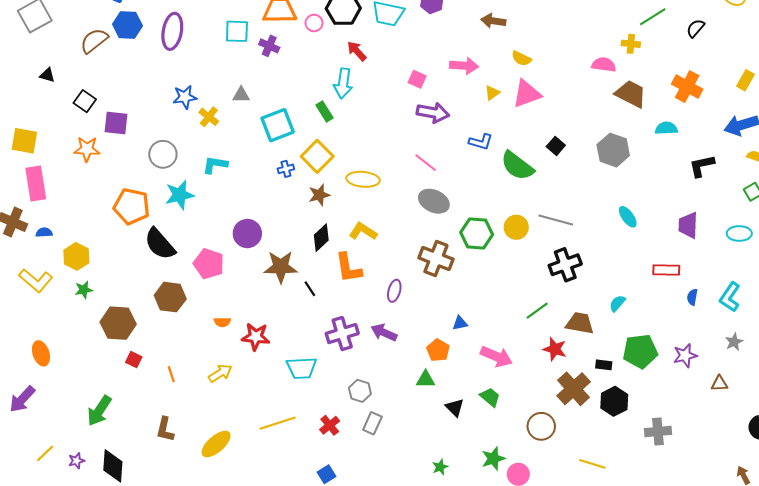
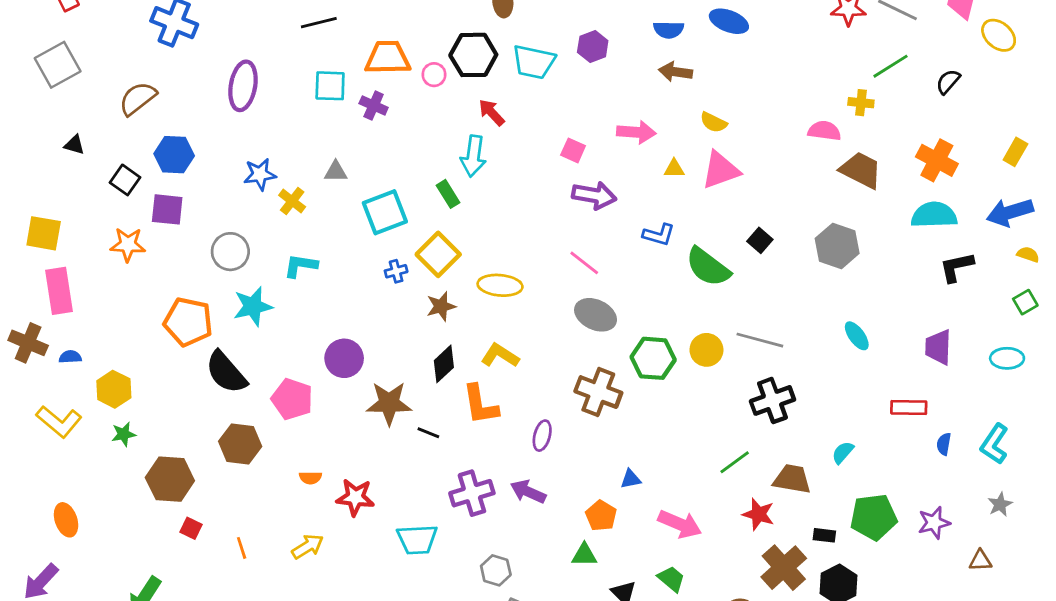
blue hexagon: (127, 25) -> (174, 155), moved
yellow triangle: (492, 93) -> (674, 169), turned 35
cyan semicircle: (666, 128) -> (934, 215), moved, size x1.5
black line: (310, 289) -> (428, 433), turned -35

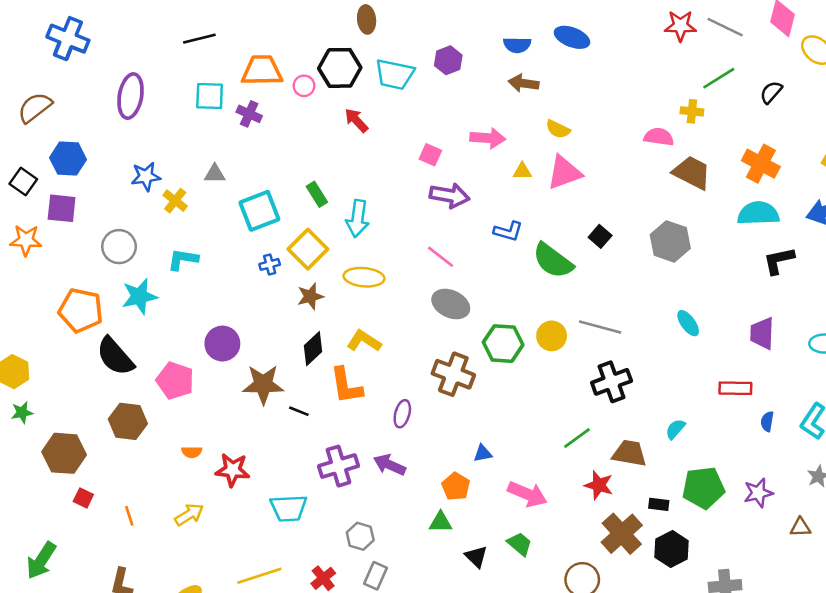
cyan arrow: (473, 156) -> (358, 219), moved

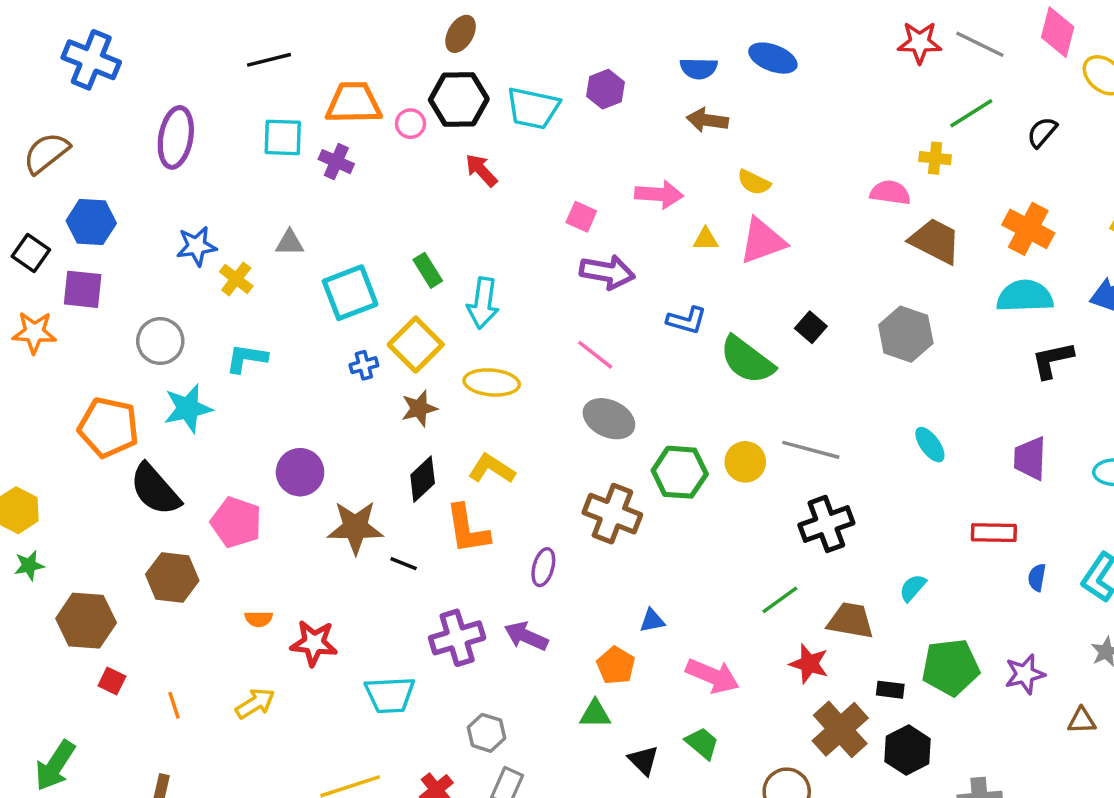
brown ellipse: (367, 19) -> (461, 34), moved, turned 36

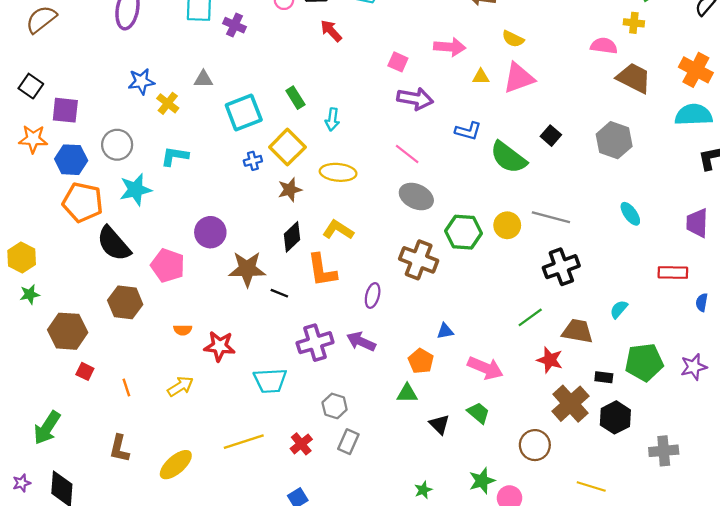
blue hexagon: (91, 222) -> (71, 160), moved
cyan arrow: (483, 303) -> (332, 119), size x0.7

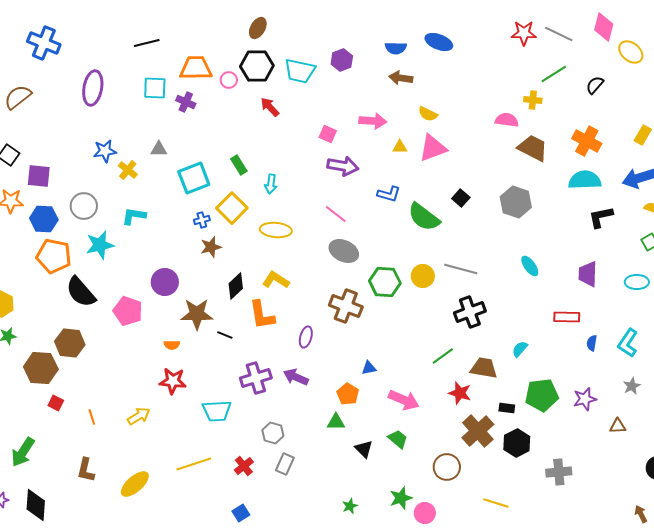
brown star: (290, 190) -> (211, 247), moved
brown hexagon: (125, 302) -> (70, 343), moved
orange semicircle: (183, 330) -> (172, 345), moved

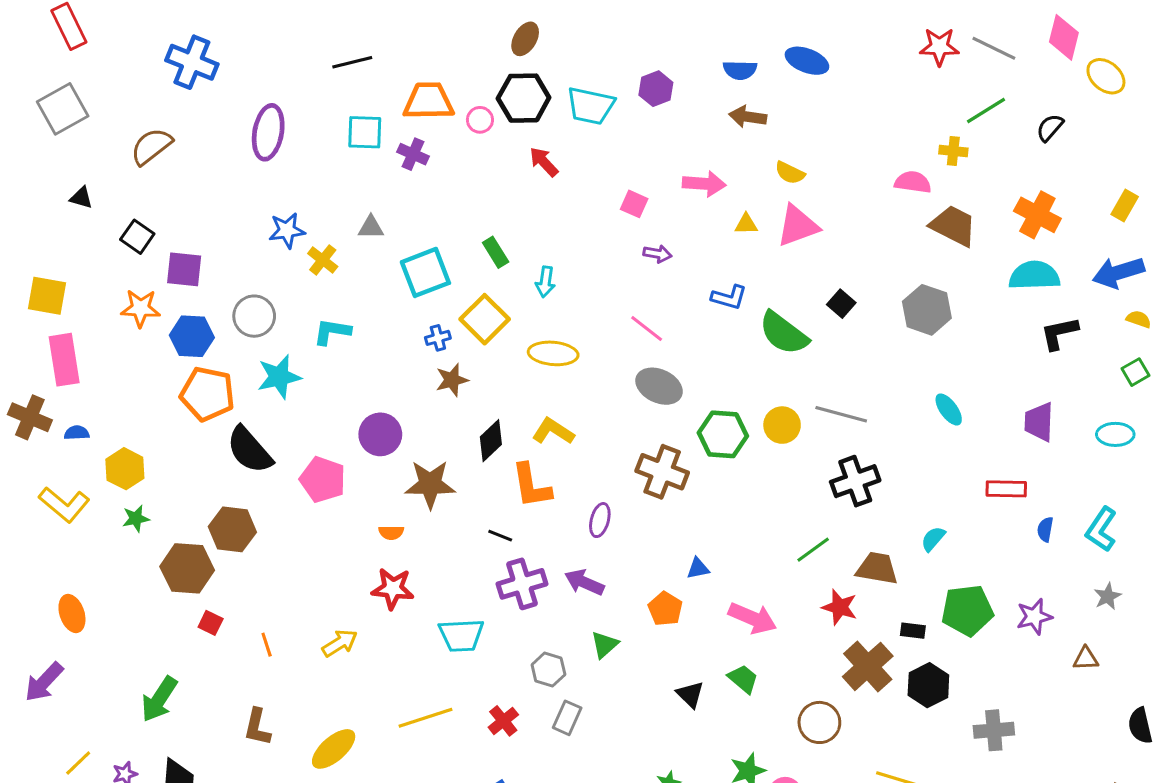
purple arrow: (343, 166) -> (657, 254), size x0.6
black line: (225, 335) -> (500, 536), moved
green triangle: (336, 422) -> (605, 645), moved, turned -42

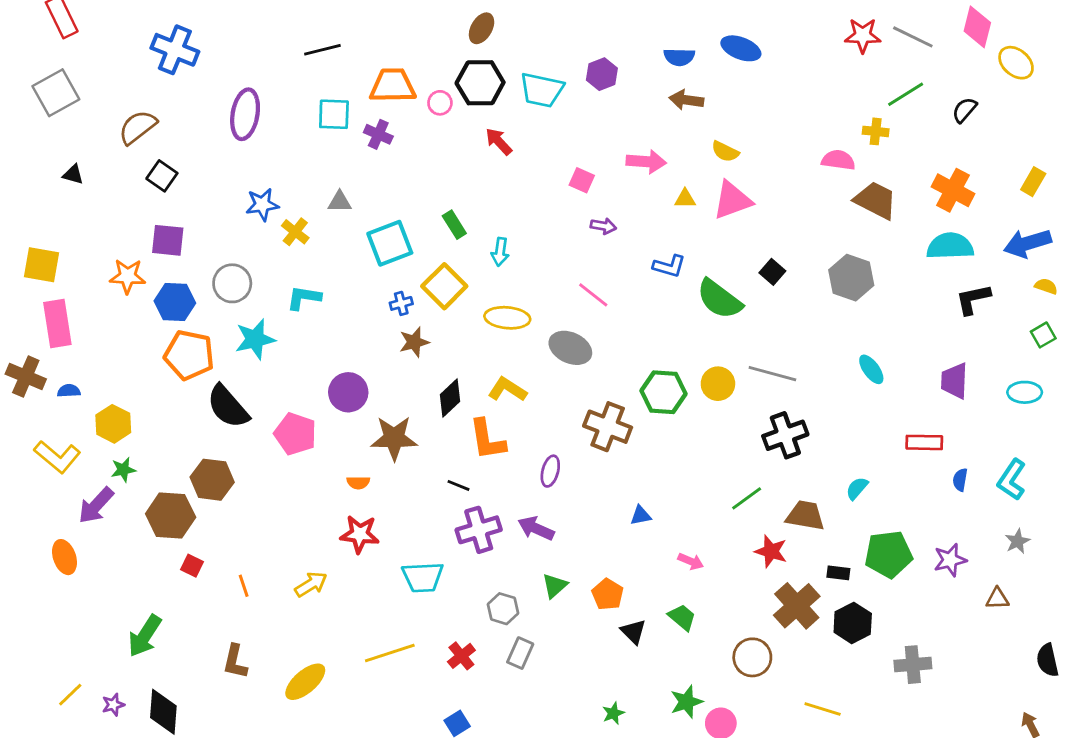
black square: (137, 237) -> (162, 176), moved
gray ellipse: (659, 386) -> (570, 348), moved
orange pentagon: (665, 609) -> (608, 594), moved
pink arrow: (752, 618) -> (691, 561), size x0.6
purple arrow: (44, 682) -> (96, 505), moved

